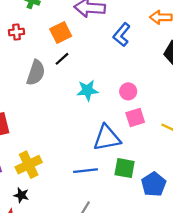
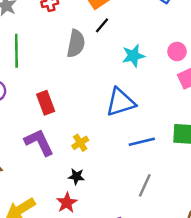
blue triangle: (107, 138) -> (121, 102), moved
yellow cross: (29, 165) -> (80, 143), size x0.6

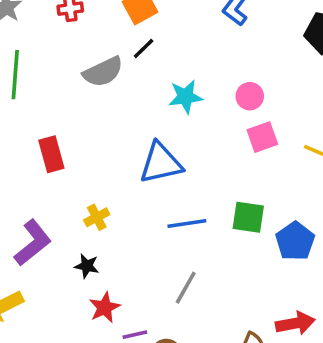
gray semicircle: (76, 44) -> (103, 72), turned 48
purple L-shape: (39, 142) -> (33, 243), moved, turned 72
red star: (67, 203) -> (105, 307), moved

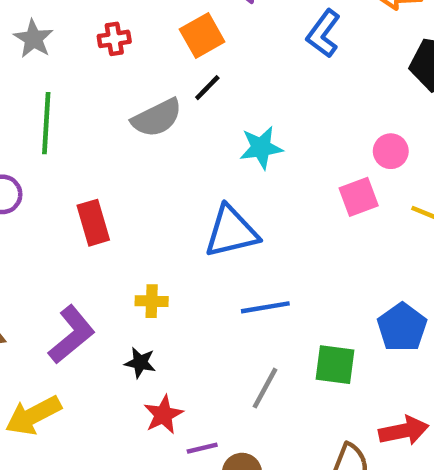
pink circle: (250, 96) -> (391, 151), moved
yellow cross: (97, 217) -> (152, 301), turned 30
green square: (248, 217) -> (335, 365), moved

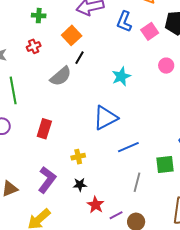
cyan star: (261, 148) -> (121, 76), moved
pink square: (359, 197) -> (150, 31), moved
red rectangle: (93, 223) -> (44, 129), turned 48

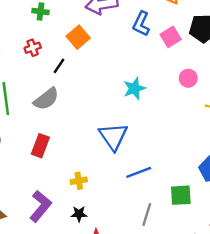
black line: (79, 58) -> (59, 66), moved
gray semicircle: (61, 76) -> (46, 99), moved
blue triangle: (105, 118) -> (113, 136), turned -40

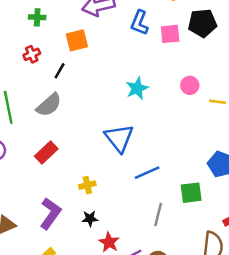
orange square: (78, 37) -> (77, 40), turned 30
pink square: (171, 37) -> (170, 34), turned 30
pink circle: (188, 78) -> (190, 85), moved
red rectangle: (40, 146) -> (46, 152), turned 30

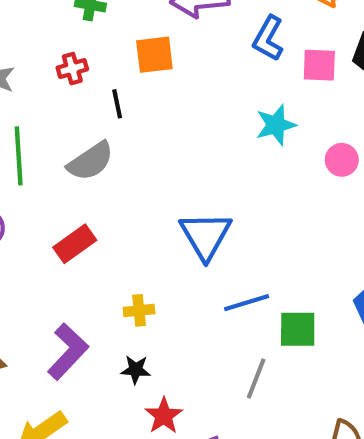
black line: (60, 71) -> (117, 104), turned -49
cyan star: (137, 88) -> (276, 125), moved
green square: (191, 193) -> (298, 329), moved

